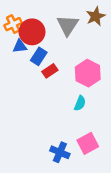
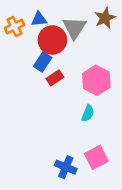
red circle: (32, 32) -> (52, 40), moved
blue triangle: (20, 46) -> (39, 19), moved

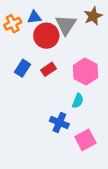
blue rectangle: (43, 62) -> (22, 68), moved
blue cross: (66, 167) -> (59, 123), moved

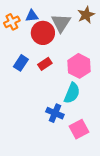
cyan semicircle: (78, 101) -> (72, 93), size x1.5

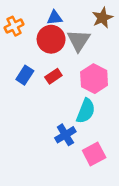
blue triangle: (32, 16) -> (55, 18), moved
gray triangle: (61, 23) -> (79, 40), moved
blue cross: (55, 113) -> (65, 135), turned 36

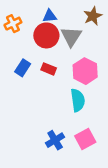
red rectangle: (53, 76) -> (49, 69), turned 56
cyan semicircle: (86, 111) -> (78, 100), turned -30
blue cross: (65, 135) -> (55, 140), moved

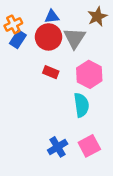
blue rectangle: (23, 68) -> (18, 39), moved

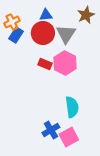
pink hexagon: (89, 74) -> (65, 63), moved
cyan semicircle: (81, 105) -> (72, 107), moved
pink square: (89, 146) -> (69, 137), moved

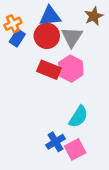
blue triangle: (46, 15) -> (50, 16), size x1.5
red rectangle: (45, 64) -> (49, 70), size x1.5
cyan semicircle: (72, 107) -> (78, 117), turned 40

